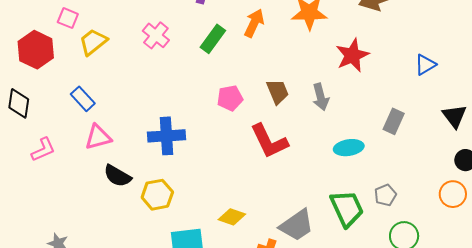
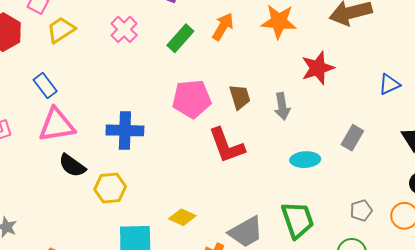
pink pentagon: (230, 98) -> (192, 99), size x1.5
pink triangle: (98, 137) -> (57, 125), size x1.4
gray pentagon: (385, 195) -> (361, 210), moved

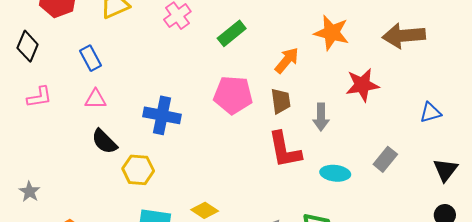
orange arrow: (223, 27) -> (287, 60), moved
pink triangle: (57, 125) -> (96, 99), size x0.6
red L-shape: (227, 146) -> (285, 150), moved

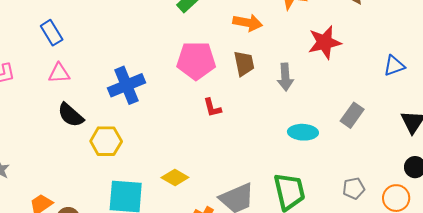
orange arrow: (287, 60) -> (248, 23), turned 64
blue cross: (162, 115) -> (126, 85), turned -30
red L-shape: (285, 150) -> (212, 108), moved, size x0.5

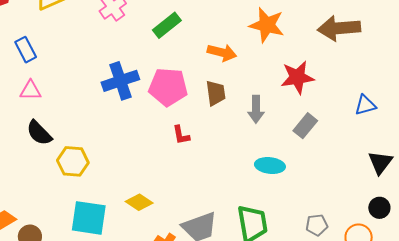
blue cross: (126, 85) -> (120, 81), moved
gray rectangle: (352, 115) -> (305, 126), moved

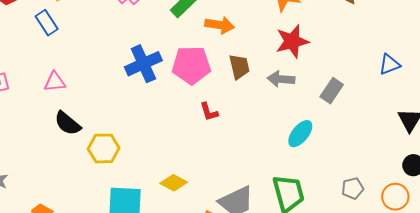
blue rectangle: (26, 50) -> (47, 23), moved
orange arrow: (222, 52) -> (220, 25), moved
red star: (297, 77) -> (292, 41), moved
gray arrow: (256, 109) -> (281, 79), turned 100
cyan ellipse: (270, 166) -> (300, 134), turned -52

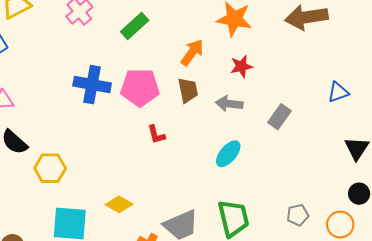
orange arrow: (220, 25) -> (192, 52), moved, turned -64
red star: (292, 41) -> (241, 66), size x0.7
blue cross: (143, 64) -> (92, 85), turned 33
cyan ellipse: (300, 134) -> (228, 154), moved

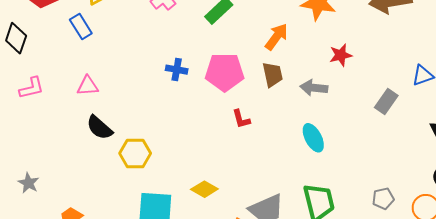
red star: (241, 66) -> (341, 55), moved
blue cross: (92, 85) -> (177, 70), size x0.6
gray rectangle: (279, 117) -> (386, 102), moved
cyan ellipse: (228, 154) -> (313, 138), turned -68

